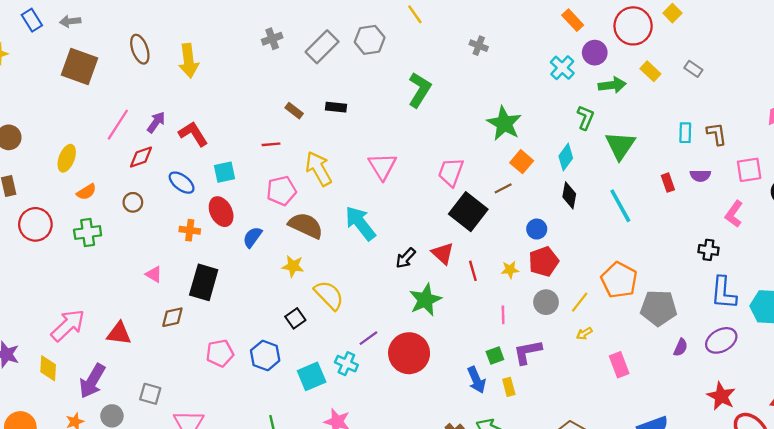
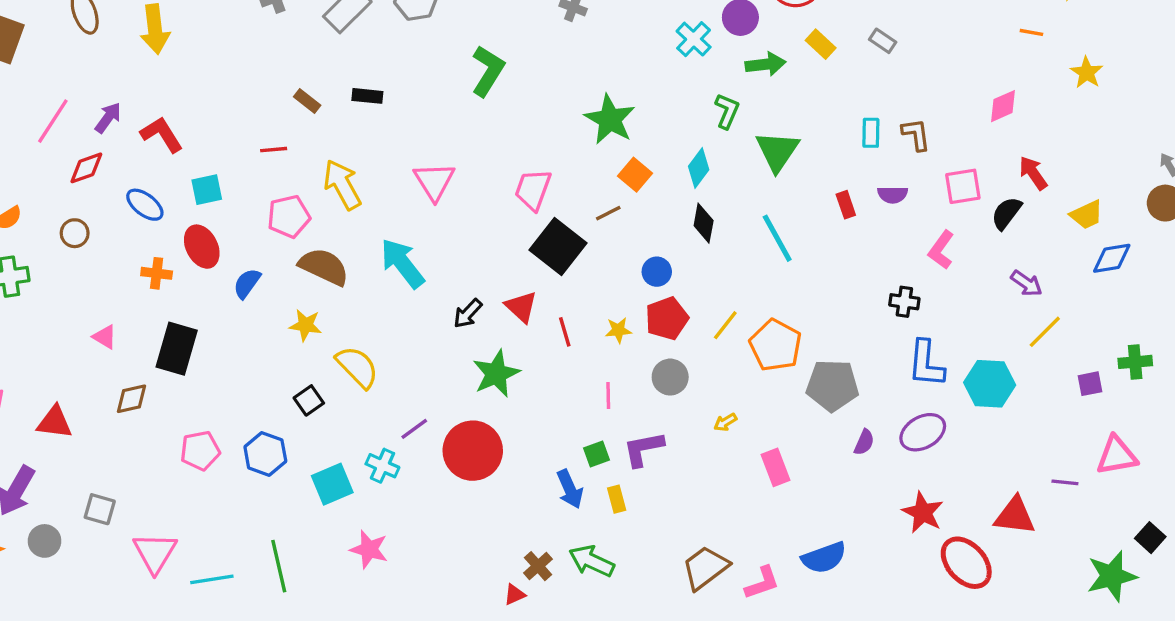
yellow line: (580, 302) -> (725, 325), moved

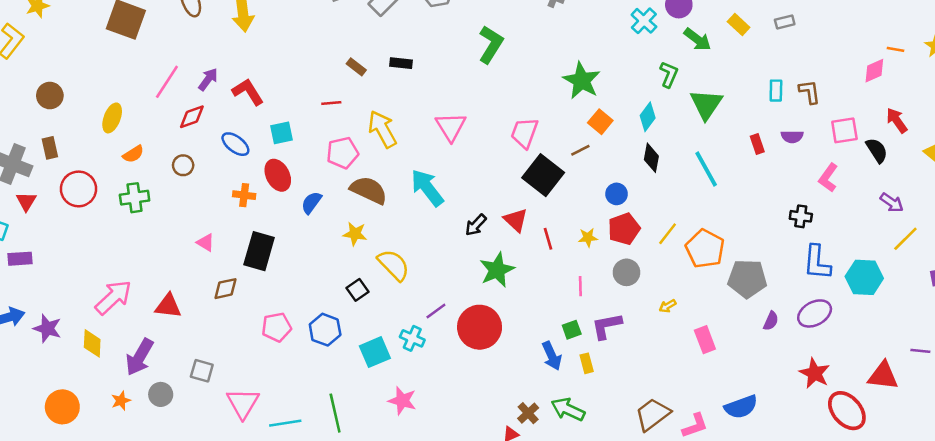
orange line: (1031, 32) -> (895, 49), moved
gray rectangle: (883, 41) -> (785, 22), turned -48
green arrow: (765, 64) -> (697, 39), turned 44
black semicircle: (1006, 213) -> (877, 150), turned 110

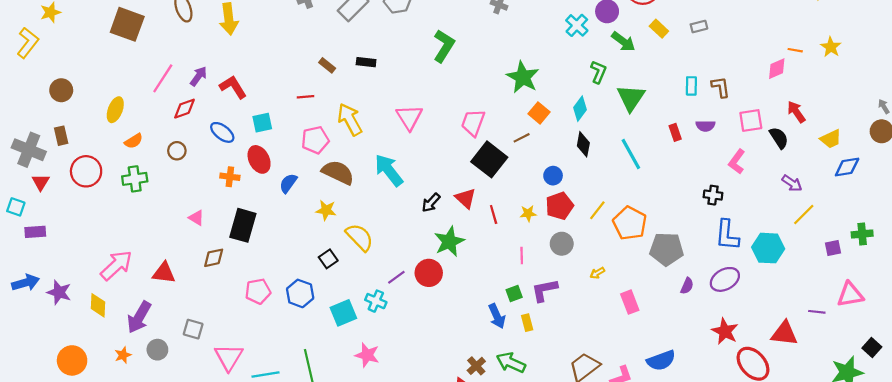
red circle: (480, 327) -> (429, 273), moved, size x0.7

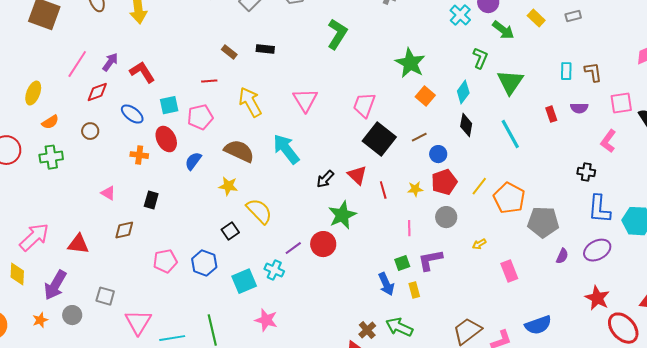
brown line: (522, 138) -> (419, 137), moved
pink pentagon: (315, 140) -> (200, 117), moved
black rectangle: (243, 225) -> (151, 200), size x0.6

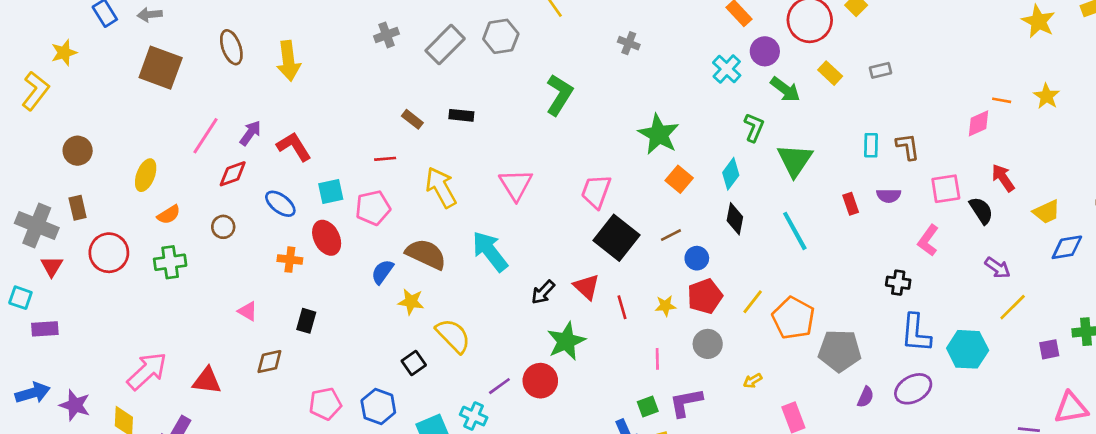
blue semicircle: (193, 161) -> (382, 272), moved

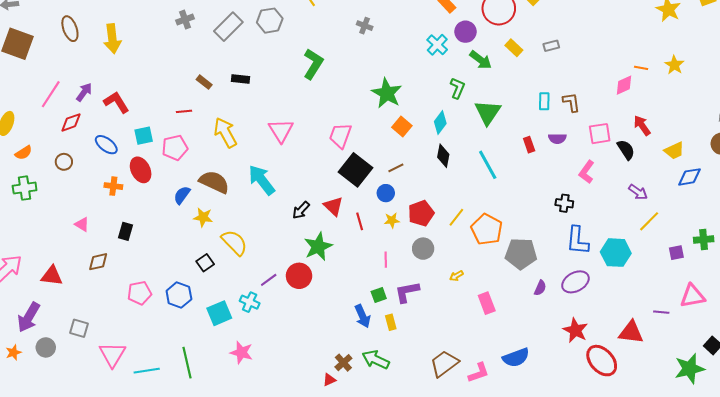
blue circle: (697, 258) -> (386, 193), moved

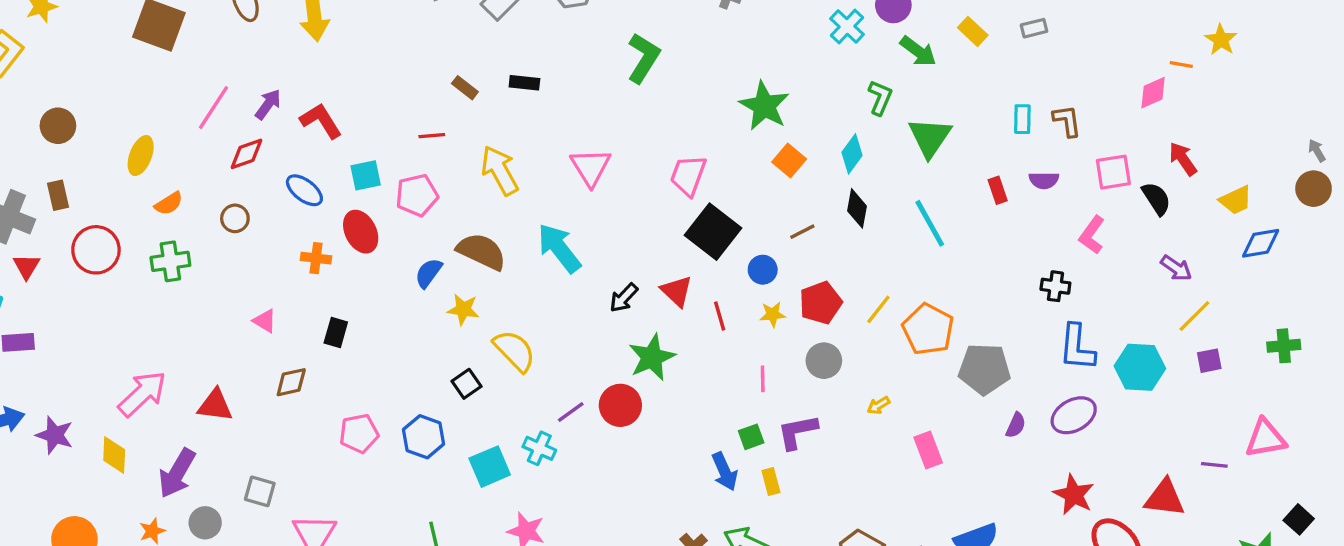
yellow star: (674, 65) -> (1221, 40), moved
brown line: (396, 168) -> (802, 232), moved
purple square: (676, 253) -> (1209, 361), moved

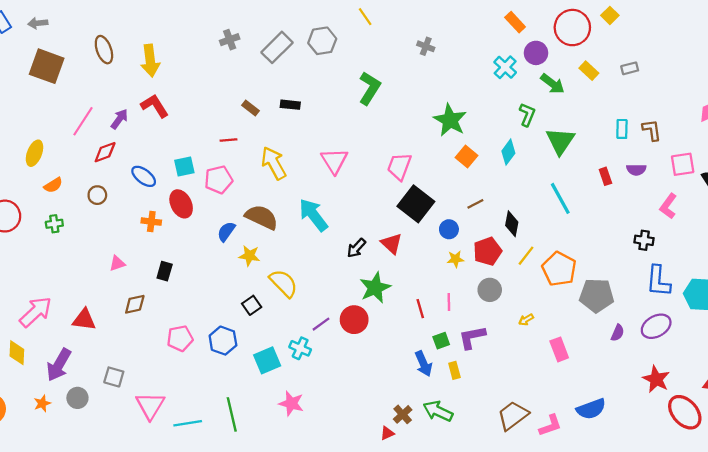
red L-shape: (321, 121) -> (155, 106), moved
black diamond: (857, 208) -> (512, 224), moved
green cross: (170, 261) -> (54, 224), size x0.7
red line: (720, 316) -> (420, 309), moved
pink triangle: (265, 321) -> (117, 263), turned -49

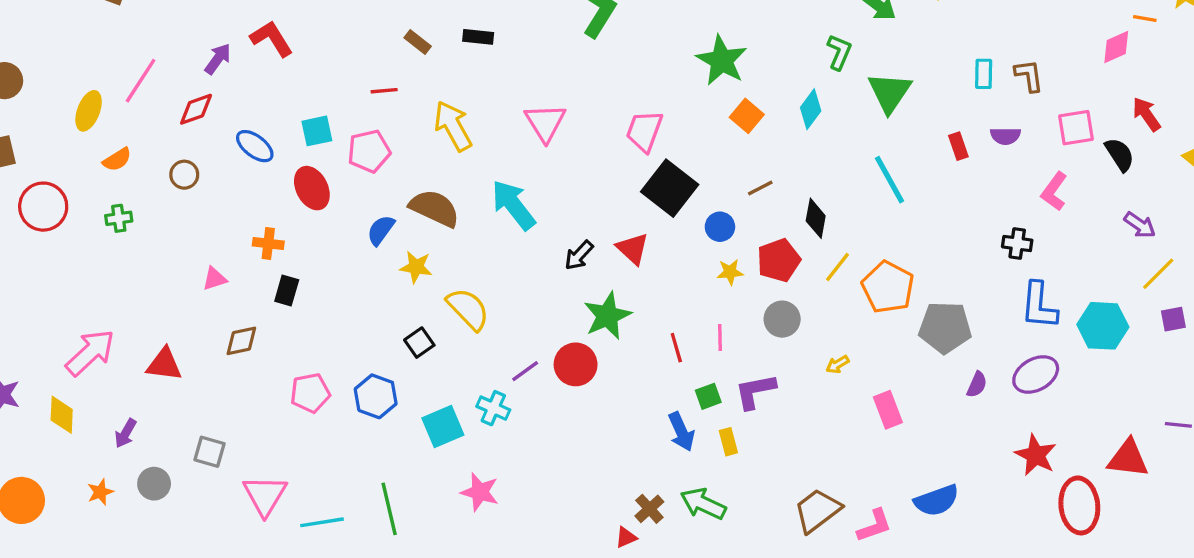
pink line: (83, 121) -> (141, 81), moved
orange cross: (151, 222) -> (268, 243), moved
purple arrow: (59, 365) -> (125, 433), size x0.6
red ellipse: (685, 412) -> (1079, 505), turned 36

